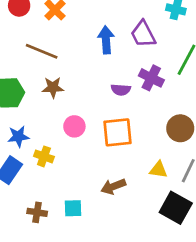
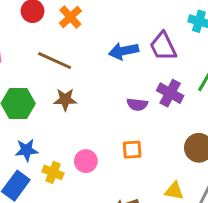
blue arrow: (106, 40) -> (124, 51), turned -100
pink circle: (74, 126) -> (86, 161), moved
orange square: (118, 132) -> (132, 150), size x0.6

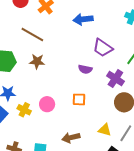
purple trapezoid: (163, 46) -> (103, 48), moved, turned -35
blue arrow: (124, 51) -> (83, 19), moved
purple cross: (170, 93) -> (115, 79), moved

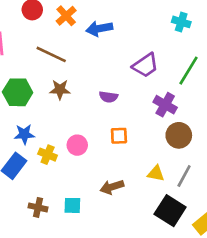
blue arrow: (83, 19) -> (99, 29), moved
purple trapezoid: (103, 48) -> (145, 65), turned -65
purple semicircle: (85, 69) -> (109, 97), moved

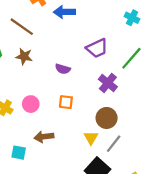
brown circle: (179, 135) -> (107, 118), moved
yellow triangle: (156, 173) -> (91, 138), turned 40
brown arrow: (112, 187) -> (44, 137), moved

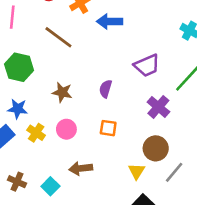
brown star: (24, 56) -> (62, 92), moved
purple semicircle: (63, 69) -> (106, 89), turned 88
gray line: (114, 144) -> (174, 172), moved
cyan square: (19, 153) -> (50, 186), turned 32

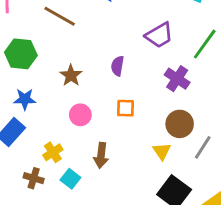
brown star: (62, 92) -> (71, 75), turned 30
yellow cross: (36, 133) -> (53, 152), moved, turned 30
brown arrow: (81, 168) -> (101, 155), turned -70

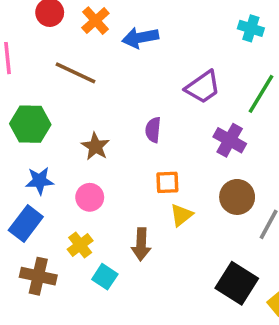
pink circle: (80, 115) -> (90, 197), moved
yellow triangle: (162, 151) -> (181, 215), moved, turned 30
brown cross: (34, 178) -> (38, 276), moved, size x1.4

